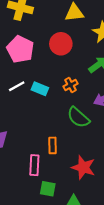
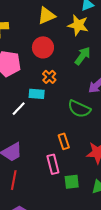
orange cross: (70, 85) -> (49, 77), moved
white line: (17, 86) -> (19, 109), moved

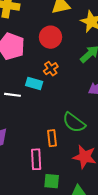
white line: (19, 109) -> (12, 95), turned 42
green semicircle: (79, 109) -> (74, 123), moved

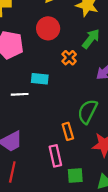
orange cross: (51, 69) -> (69, 58), moved
green semicircle: (74, 123) -> (87, 112), turned 90

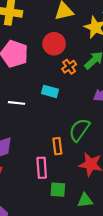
orange cross: (69, 58) -> (69, 67), moved
cyan rectangle: (40, 79) -> (50, 91), moved

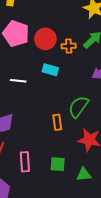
red circle: (54, 44) -> (45, 39), moved
orange cross: (69, 67) -> (69, 46), turned 32
pink rectangle: (42, 168) -> (25, 162), moved

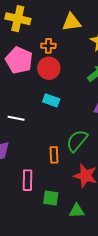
orange cross: (69, 46) -> (48, 46), moved
white line: (18, 81) -> (16, 118), moved
pink rectangle: (25, 162) -> (27, 180), moved

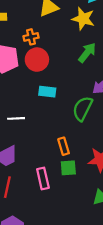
green semicircle: (77, 141) -> (83, 109), moved
green square: (51, 198) -> (68, 168), moved

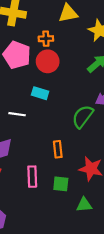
cyan rectangle: (47, 92) -> (40, 93), moved
green square: (68, 168) -> (61, 184), moved

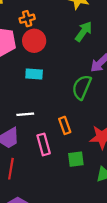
white line: (17, 114) -> (25, 114), moved
pink rectangle: (32, 177) -> (44, 144), moved

